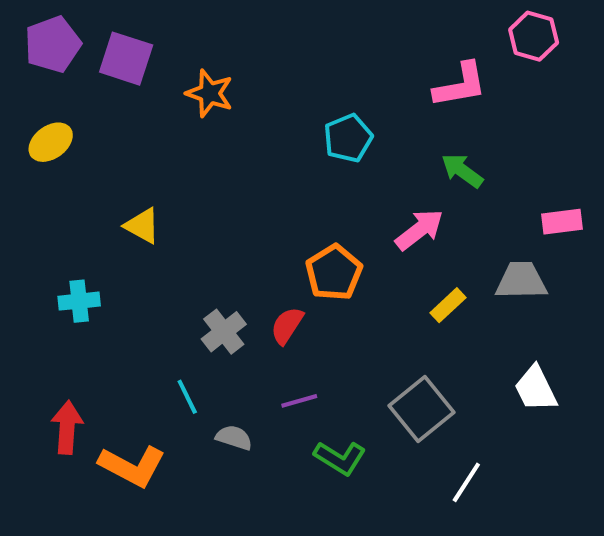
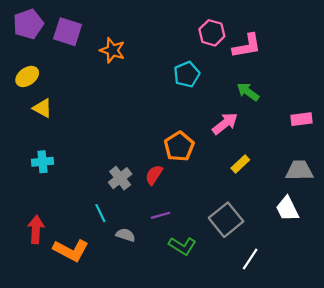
pink hexagon: (534, 36) -> (212, 33), moved
yellow triangle: (142, 226) -> (42, 108), moved
gray trapezoid: (521, 281) -> (299, 170), moved

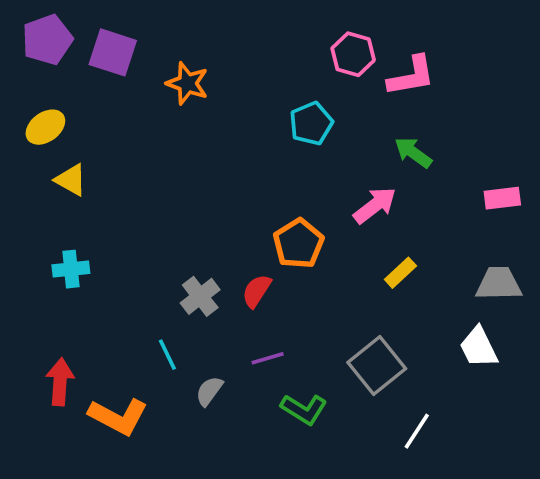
gray semicircle: (126, 235) -> (209, 391), turned -72

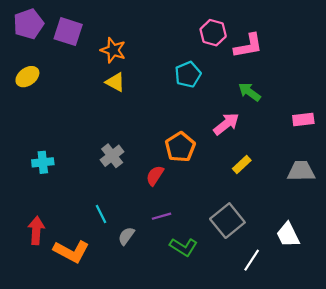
yellow triangle: (71, 180) -> (115, 82), moved
gray cross: (200, 296) -> (112, 156), moved
white trapezoid: (479, 347) -> (288, 235), moved

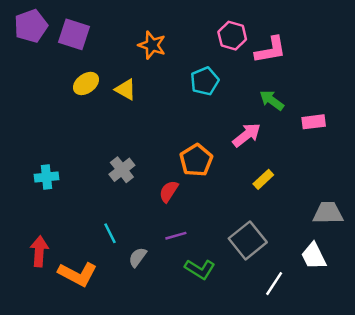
orange star: (113, 50) -> (152, 45), moved
yellow ellipse: (27, 77) -> (86, 83), moved
pink rectangle: (303, 119) -> (314, 122), moved
gray trapezoid: (301, 171) -> (328, 213), moved

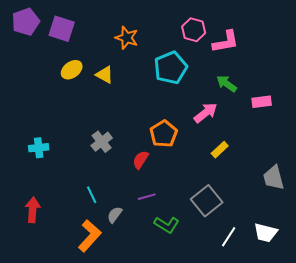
cyan pentagon: (205, 81) -> (171, 68), size x1.4
gray trapezoid: (328, 213) -> (274, 178), turned -104
white trapezoid: (314, 256) -> (266, 233), moved, turned -50
orange L-shape: (78, 274) -> (90, 236), moved, turned -76

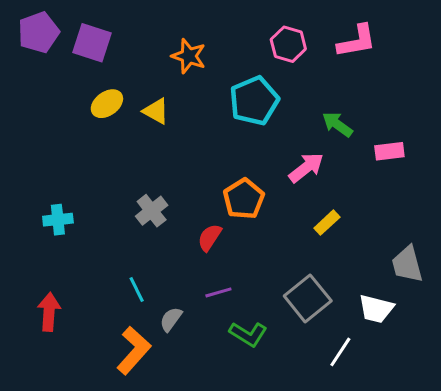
pink L-shape: (226, 42) -> (357, 41), moved
white trapezoid: (266, 233) -> (376, 309), moved

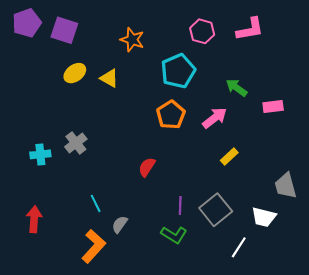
orange pentagon: (244, 199) -> (171, 115), moved
gray cross: (152, 211) -> (76, 143), moved
purple line: (218, 292) -> (180, 206), moved, turned -72

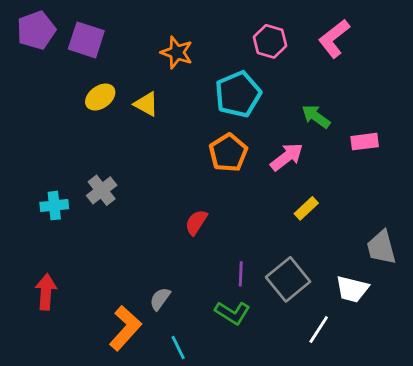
pink L-shape: (250, 29) -> (334, 39), turned 152
cyan line: (96, 203) -> (178, 348), moved

